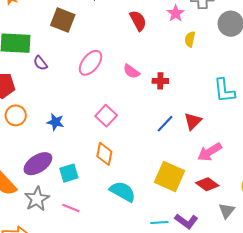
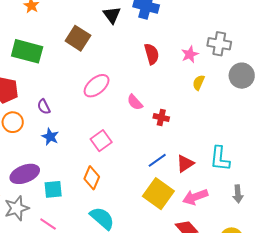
purple semicircle: (40, 63) -> (44, 107), moved
cyan L-shape: (224, 90) -> (220, 159), moved
yellow square: (169, 176) -> (158, 194), moved

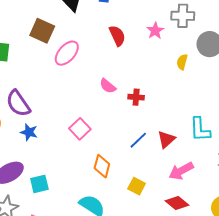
yellow semicircle: (199, 83) -> (182, 62), moved
pink ellipse: (97, 86) -> (67, 53), moved
purple semicircle: (44, 107) -> (18, 103), size x1.8
orange diamond: (92, 178) -> (102, 166), moved
yellow square: (158, 194) -> (137, 186), moved, size x0.6

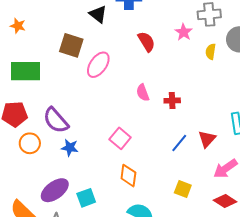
yellow semicircle: (182, 62) -> (211, 52), moved
pink semicircle: (108, 86) -> (143, 93), turned 36
orange diamond: (102, 166) -> (128, 176), moved

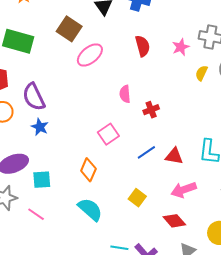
red cross: (172, 101) -> (151, 110), turned -35
pink square: (120, 138) -> (108, 134), moved
red triangle: (207, 139) -> (174, 156), turned 42

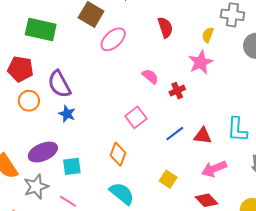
pink star: (181, 47) -> (201, 62), moved, size x1.4
yellow semicircle: (201, 73) -> (208, 35), moved
pink semicircle: (125, 94) -> (150, 76), turned 138

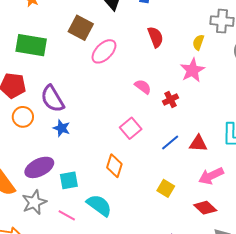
cyan semicircle: (122, 193) -> (99, 205), moved

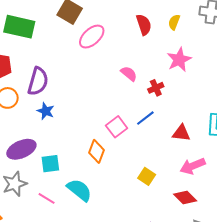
yellow semicircle: (198, 42) -> (174, 22), moved
purple semicircle: (52, 99) -> (38, 81), turned -136
pink square: (131, 128) -> (117, 127), moved
blue line: (170, 143) -> (145, 118), moved

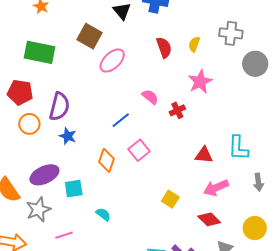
blue line: (145, 118) -> (121, 120), moved
orange diamond: (97, 151) -> (106, 160), moved
cyan semicircle: (79, 190) -> (103, 214), size x0.6
pink line: (47, 198) -> (64, 235), moved, turned -48

